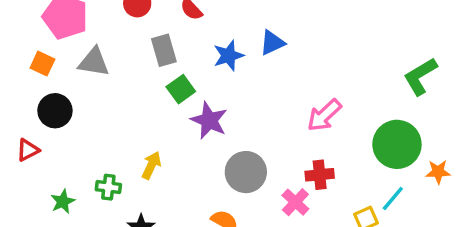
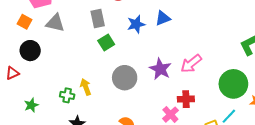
purple star: (209, 120) -> (160, 69), moved
yellow arrow: (151, 165) -> (86, 87), turned -49
gray circle: (246, 172) -> (125, 78), moved
green cross: (108, 187) -> (67, 95), moved

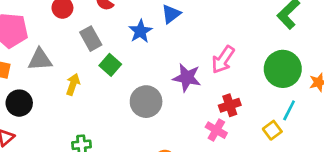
yellow arrow: (86, 87) -> (73, 84), moved, turned 56

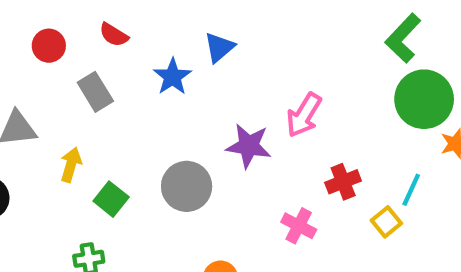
green square: (110, 65) -> (111, 199), moved
green circle: (283, 69) -> (424, 99), moved
red cross: (230, 105) -> (343, 182), moved

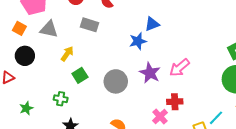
blue star: (172, 77) -> (138, 41), moved
gray rectangle: (95, 92) -> (90, 25), turned -60
red cross: (343, 182) -> (175, 102), moved

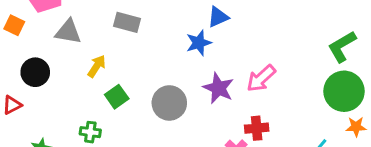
orange square: (19, 28) -> (14, 25), moved

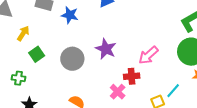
blue star: (199, 43) -> (70, 15), moved, turned 30
pink arrow: (261, 78) -> (148, 55), moved

